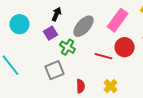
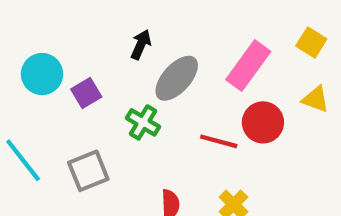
black arrow: (57, 14) -> (141, 45), moved
purple square: (51, 33) -> (86, 93), moved
gray square: (55, 70) -> (88, 171), moved

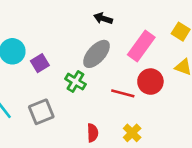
black arrow: (141, 45) -> (103, 18), moved, turned -96

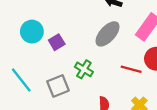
green cross: (75, 82) -> (84, 69), moved

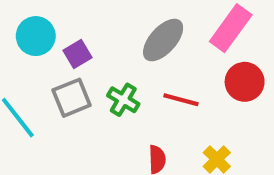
red line: (131, 69) -> (181, 100), moved
gray square: (58, 86) -> (72, 98), moved

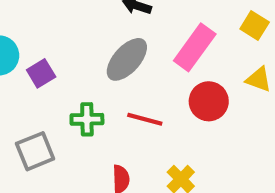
gray square: (72, 98) -> (35, 151), moved
green cross: (123, 100) -> (87, 119), turned -32

